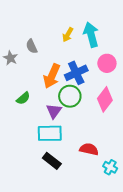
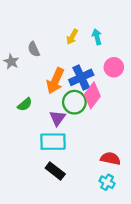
cyan arrow: (91, 35) -> (97, 37), size x0.6
pink diamond: (105, 99) -> (92, 95), moved
red semicircle: (89, 149) -> (110, 159), moved
cyan cross: (110, 167) -> (107, 182), moved

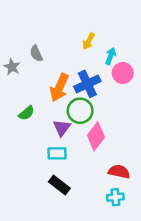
yellow arrow: (72, 37) -> (89, 41), moved
cyan arrow: (97, 37) -> (111, 56), moved, turned 35
pink diamond: (92, 95) -> (96, 136), moved
cyan rectangle: (53, 142) -> (57, 153), size x0.7
cyan cross: (107, 182) -> (115, 197), turned -35

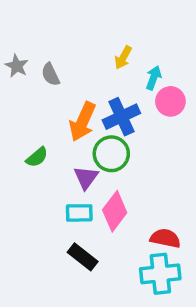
gray star: (12, 67) -> (17, 66), moved
pink diamond: (96, 136) -> (115, 211), moved
cyan cross: (115, 197) -> (160, 274), size x1.6

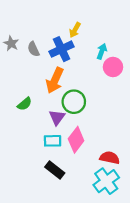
yellow arrow: (123, 57) -> (75, 30), moved
blue cross: (121, 117) -> (61, 49), moved
cyan cross: (160, 274) -> (106, 181), turned -30

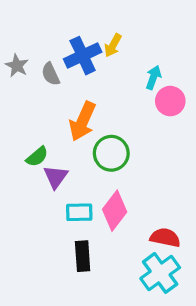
blue cross: (61, 49) -> (83, 56), moved
purple triangle: (57, 117) -> (56, 177), moved
black rectangle: (55, 170) -> (83, 256), turned 48

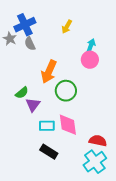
blue cross: (83, 56) -> (25, 25), moved
pink circle: (170, 101) -> (90, 60), moved
pink diamond: (115, 211) -> (68, 125), turned -45
black rectangle: (83, 256) -> (49, 152), turned -54

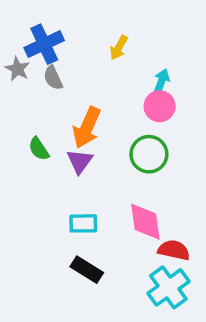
green circle: (66, 91) -> (149, 154), moved
green semicircle: (22, 93) -> (39, 149), moved, turned 96
purple triangle: (33, 105) -> (80, 161), moved
pink diamond: (68, 125) -> (145, 222), moved

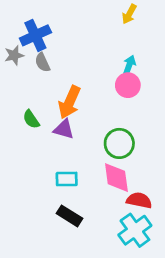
yellow arrow: (119, 48) -> (129, 14), moved
gray star: (18, 69) -> (14, 55), turned 30
green circle: (149, 154) -> (119, 143), moved
purple triangle: (80, 161) -> (64, 129), turned -50

